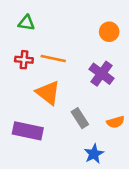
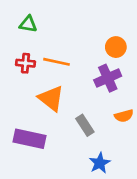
orange circle: (109, 32) -> (116, 47), moved
purple cross: (102, 74) -> (108, 78), turned 30
orange semicircle: (115, 122) -> (124, 116), moved

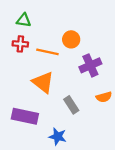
orange circle: (116, 47) -> (71, 39), moved
red cross: (25, 63) -> (20, 44), moved
blue star: (100, 163) -> (58, 137), moved, turned -30

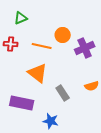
green triangle: (24, 20) -> (21, 18), turned -32
red cross: (20, 44) -> (11, 44), moved
purple cross: (90, 65) -> (85, 48), moved

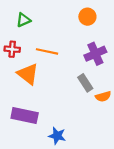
orange circle: (63, 35) -> (87, 17), moved
orange triangle: (38, 73) -> (28, 74), moved
gray rectangle: (63, 93) -> (85, 83), moved

